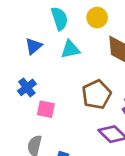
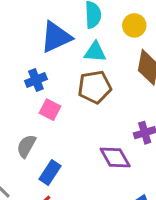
blue triangle: (34, 46) -> (56, 37), size x1.6
brown pentagon: (96, 94) -> (95, 87), moved

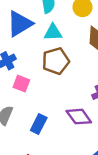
blue rectangle: (50, 172) -> (39, 124), moved

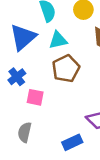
blue rectangle: (39, 124) -> (72, 142), moved, turned 48

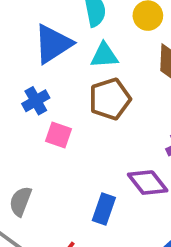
gray semicircle: (25, 132) -> (20, 201), moved
blue rectangle: (72, 142) -> (104, 209), turned -54

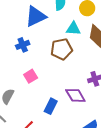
cyan triangle: (104, 55) -> (73, 29), moved
pink square: (59, 135) -> (31, 76), moved, turned 32

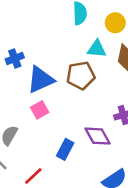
blue triangle: (36, 16) -> (40, 80), moved
blue cross: (23, 45) -> (15, 58), moved

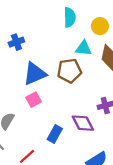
blue cross: (15, 58) -> (16, 42), moved

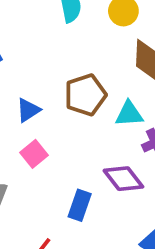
cyan triangle: (84, 48) -> (129, 114), moved
blue triangle: (35, 74) -> (28, 110), size x0.6

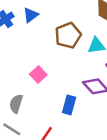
blue triangle: (28, 110) -> (31, 15), moved

